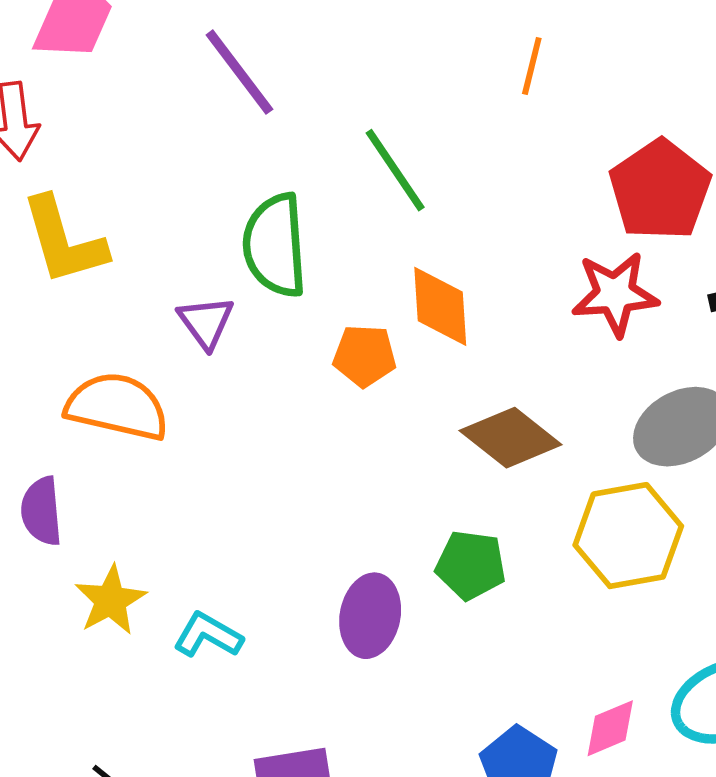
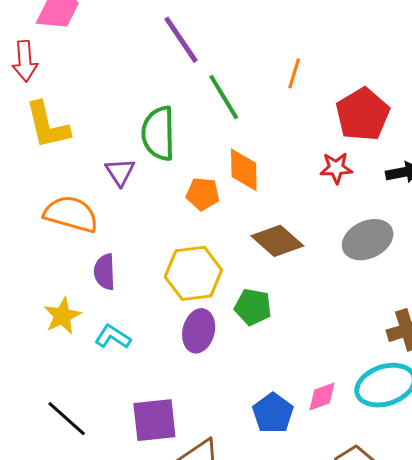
orange line: (532, 66) -> (294, 73), moved
purple line: (239, 72) -> (181, 40), moved
red star: (615, 294) -> (336, 168), size x0.7
purple semicircle: (41, 511) -> (105, 272), moved
yellow hexagon: (628, 536) -> (193, 273), moved

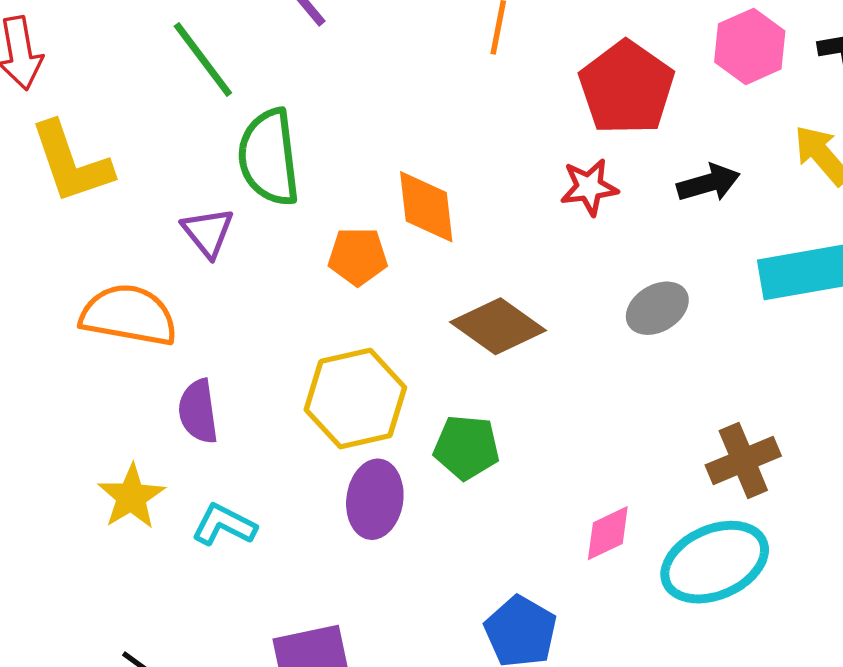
green line: (224, 97) -> (203, 59), moved
gray ellipse: (368, 240) -> (657, 308), size x0.7
pink diamond: (322, 397) -> (608, 533), moved

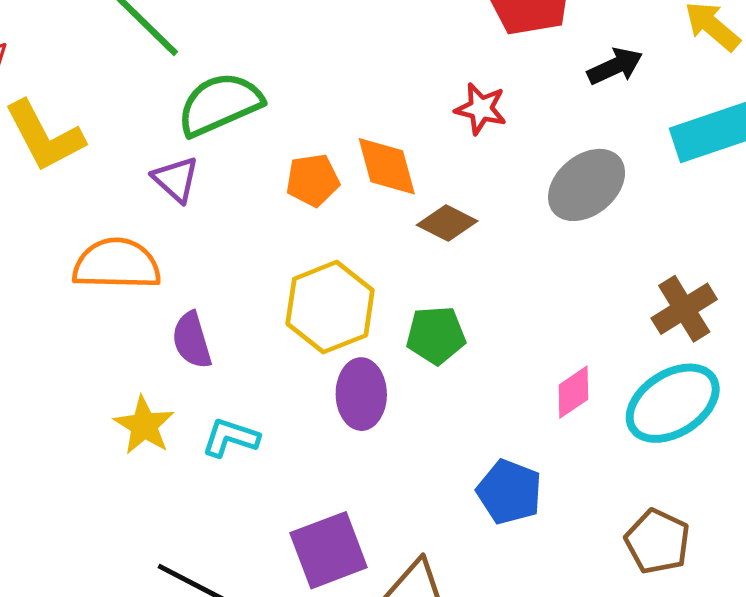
green semicircle: (269, 157) -> (220, 104), turned 82
red star: (589, 187) -> (481, 109), moved, turned 30
orange diamond: (426, 207) -> (387, 166), moved
gray ellipse: (657, 308) -> (587, 185), size x1.4
brown diamond: (498, 326) -> (447, 223), size x0.7

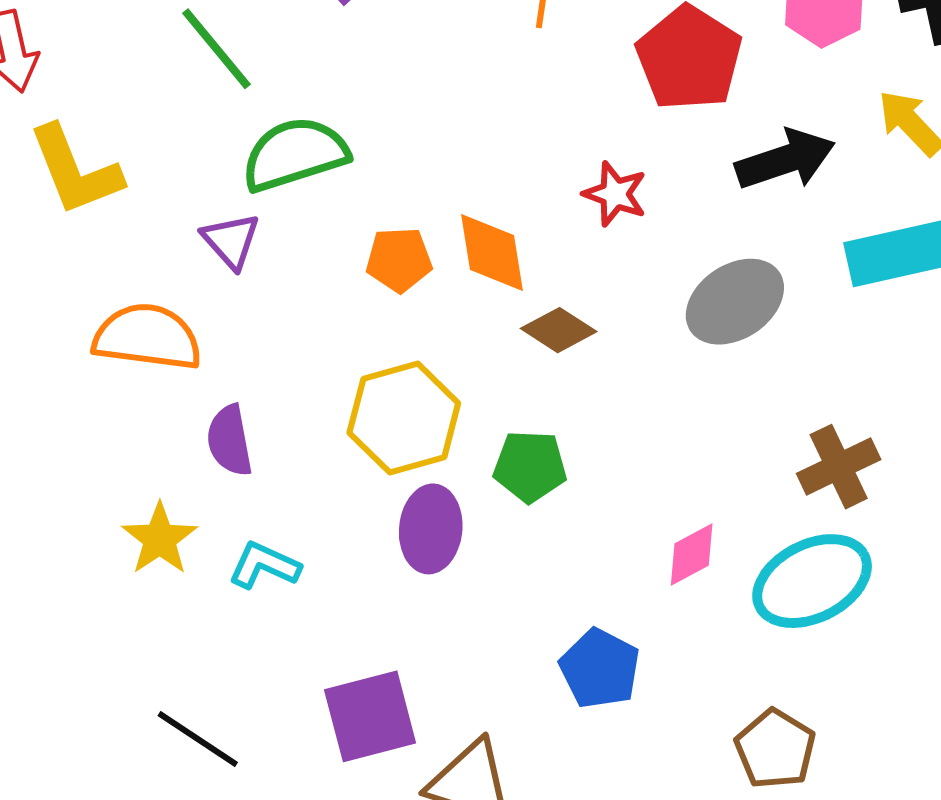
black arrow: (615, 66) -> (785, 160), size x1.4

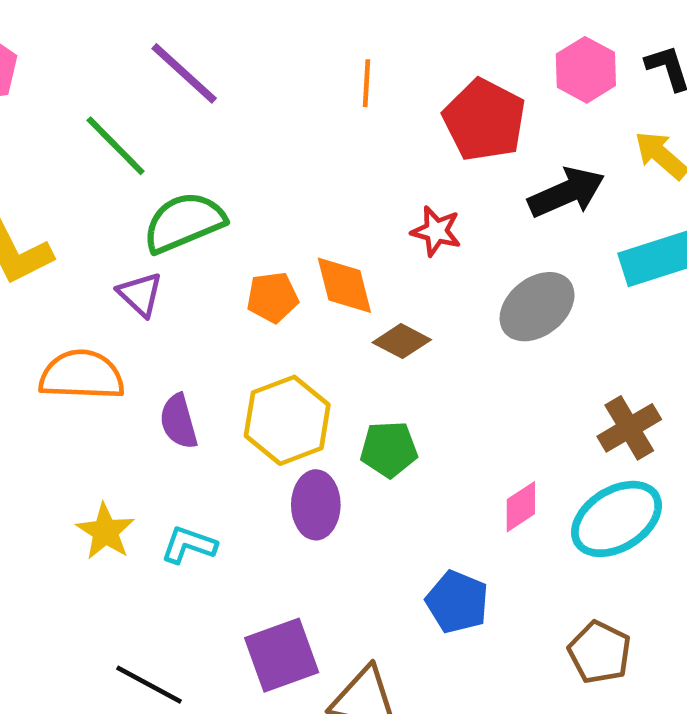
purple semicircle: (230, 441) -> (179, 421), moved

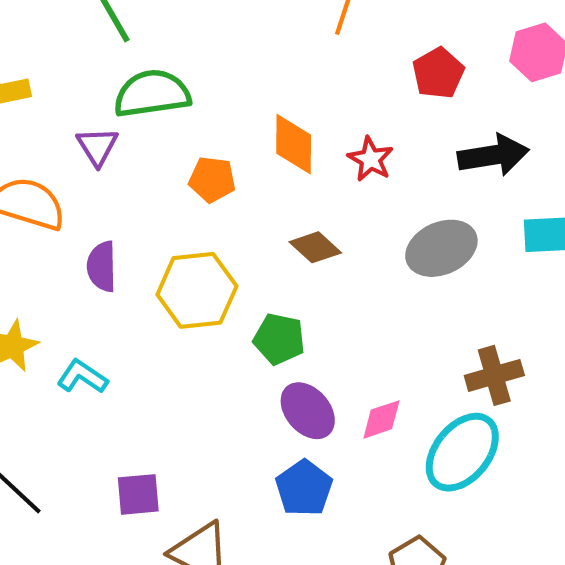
red pentagon: (484, 120) -> (438, 73), size x0.7
orange diamond: (344, 285) -> (294, 144), moved
purple ellipse: (316, 505) -> (308, 411), moved, turned -56
cyan ellipse: (617, 519) -> (462, 452), turned -34
purple square: (282, 655) -> (138, 494), size x0.7

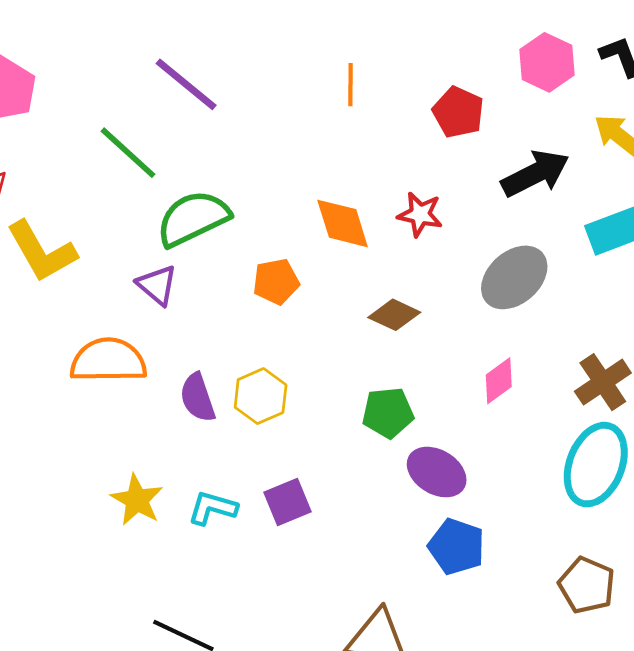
yellow hexagon: (197, 290) -> (261, 396), moved, size x0.7
pink diamond: (381, 419) -> (499, 381), moved
purple square: (138, 494) -> (288, 502), moved

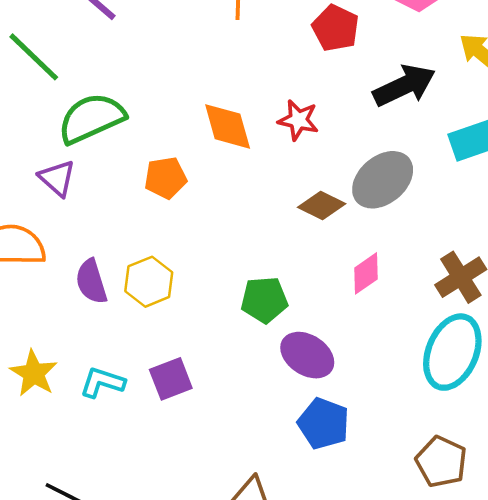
brown diamond: (394, 315) -> (322, 206), moved

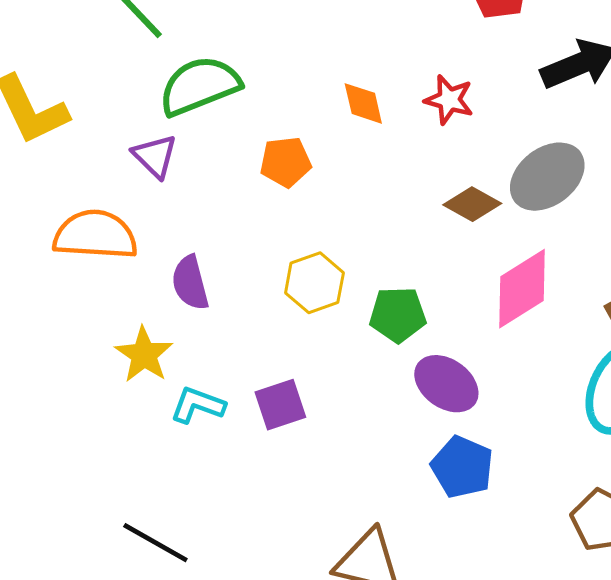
orange diamond: (228, 126) -> (363, 103), size x0.7
pink diamond: (366, 273) -> (522, 289), size x1.6
yellow hexagon: (149, 282) -> (314, 283), moved
yellow star: (34, 373) -> (144, 355), moved

